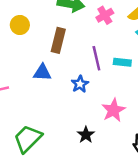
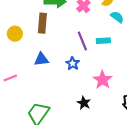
yellow circle: (20, 25) -> (15, 34), moved
brown rectangle: (58, 40) -> (42, 23), moved

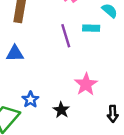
cyan rectangle: (103, 41) -> (91, 28), moved
blue star: (73, 63) -> (30, 100), moved

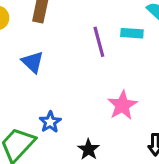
blue triangle: (15, 54) -> (33, 62), turned 42
black star: (61, 110) -> (88, 149), moved

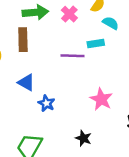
purple line: (99, 42) -> (72, 56), turned -60
blue star: (50, 122) -> (46, 103), moved

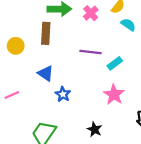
cyan rectangle: (96, 44) -> (115, 63), moved, turned -32

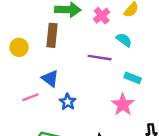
cyan semicircle: (128, 25) -> (124, 40), moved
cyan rectangle: (115, 63) -> (133, 78), moved, turned 56
pink line: (12, 95) -> (30, 97), moved

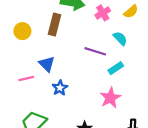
cyan rectangle: (133, 78) -> (116, 68), moved, turned -64

